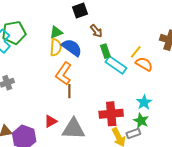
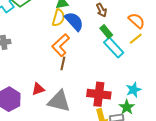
green rectangle: (105, 51) -> (106, 32), turned -32
orange semicircle: (144, 64) -> (137, 21), moved

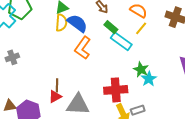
orange L-shape: (61, 45) -> (83, 48), moved
brown line: (63, 63) -> (57, 85), moved
green star: (127, 107) -> (141, 70), moved

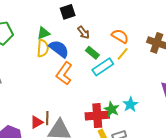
cyan rectangle: (121, 41) -> (103, 67), turned -70
green star: (141, 70) -> (112, 109), moved
brown line: (57, 85) -> (47, 118), moved

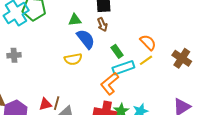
brown arrow: (84, 32) -> (102, 25), moved
yellow semicircle: (43, 48) -> (73, 59), moved, turned 60
orange L-shape: (64, 73) -> (110, 84), moved

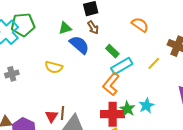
orange semicircle: (148, 42) -> (140, 25), moved
yellow semicircle: (73, 59) -> (54, 67), moved, turned 36
yellow line: (146, 60) -> (154, 63), moved
red triangle: (45, 104) -> (52, 116), turned -32

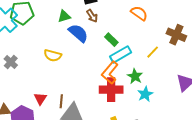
gray cross: (12, 74) -> (11, 62), turned -32
green star: (127, 109) -> (135, 76), moved
red cross: (113, 114) -> (111, 90), moved
red triangle: (52, 116) -> (40, 99), moved

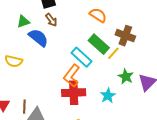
brown cross: (176, 35) -> (125, 36), moved
green rectangle: (111, 40) -> (99, 44), moved, size x1.5
cyan rectangle: (121, 54) -> (82, 57), turned 75
green star: (135, 76) -> (126, 77), moved

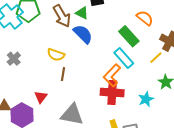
brown arrow: (51, 20) -> (62, 16), moved, size x1.6
green triangle: (23, 22) -> (82, 13), moved, turned 40
green rectangle: (99, 44) -> (129, 36), moved
brown line: (24, 107) -> (63, 74), moved

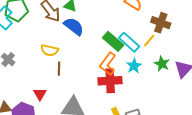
green rectangle: (129, 36) -> (113, 41), moved
cyan rectangle: (124, 58) -> (129, 42), moved
cyan star: (146, 99) -> (134, 66), moved

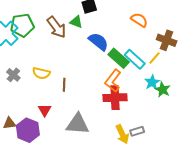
blue semicircle: (74, 26) -> (98, 42), moved
yellow semicircle: (50, 50) -> (41, 73), moved
green star: (162, 64) -> (163, 90), moved
cyan star: (134, 66) -> (152, 82), moved

